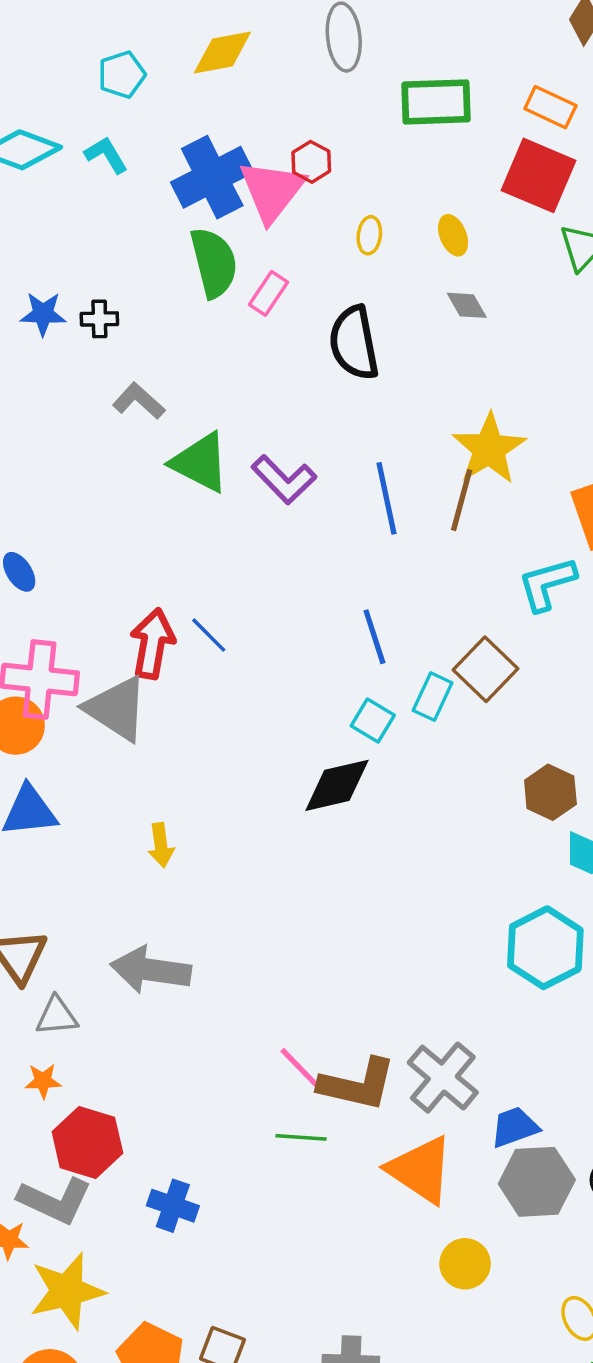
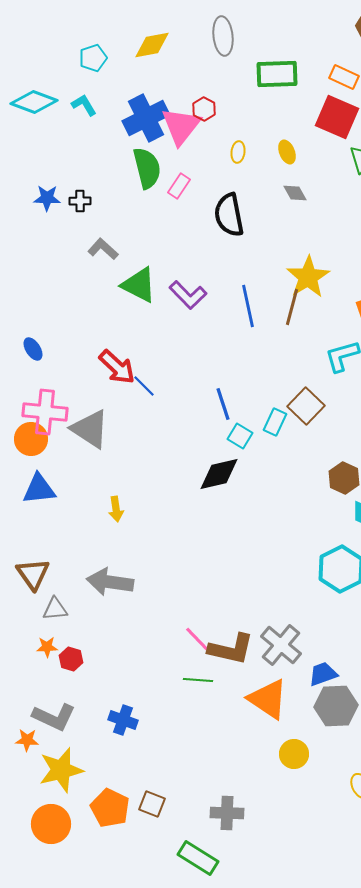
blue line: (374, 637) -> (223, 404), moved
red arrow: (152, 644) -> (117, 367), moved, turned 123
red hexagon: (87, 1142) -> (71, 659), moved, size x0.6

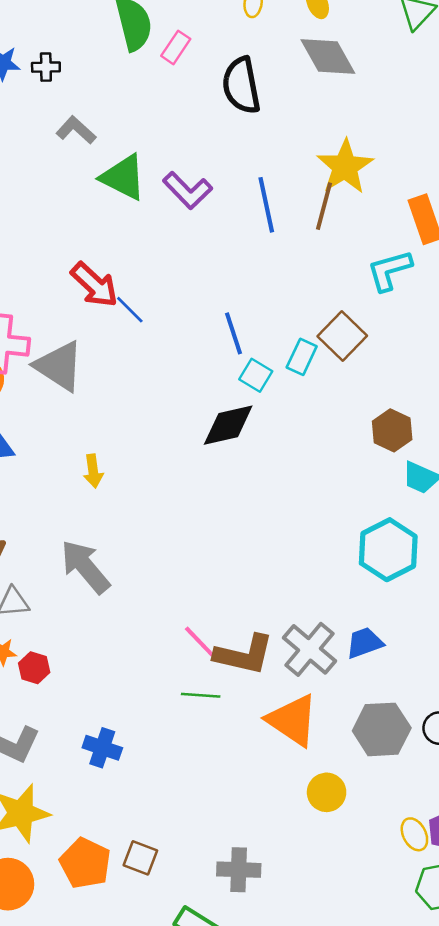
gray diamond: (295, 193) -> (328, 57), size x1.8
gray arrow: (110, 582) -> (85, 567), turned 42
blue trapezoid: (323, 674) -> (365, 643), moved

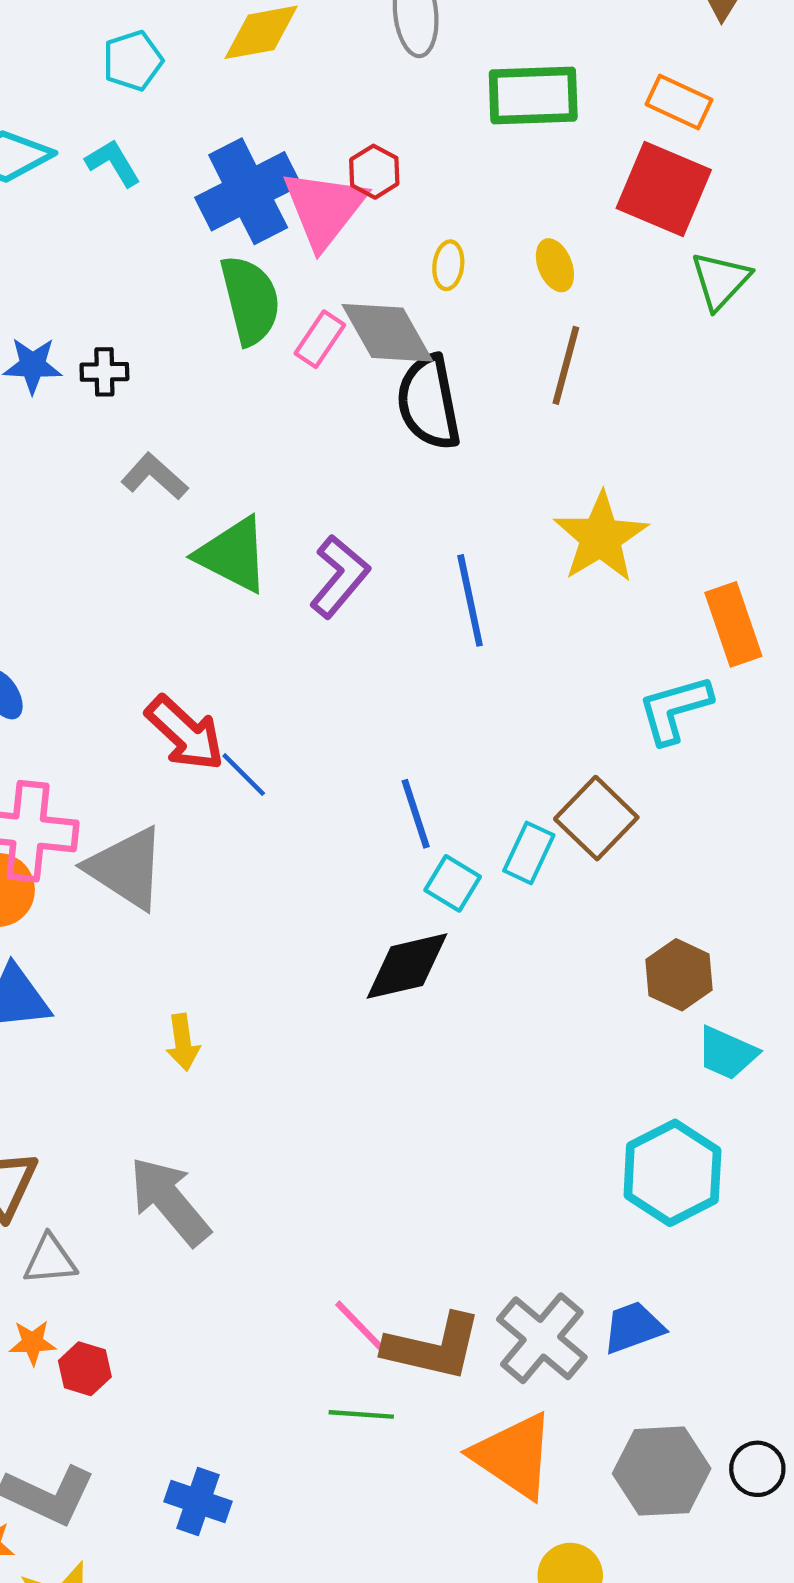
gray diamond: (328, 57) -> (387, 333), moved
purple L-shape: (188, 190) -> (339, 576), turned -96
brown line: (324, 206) -> (566, 365), moved

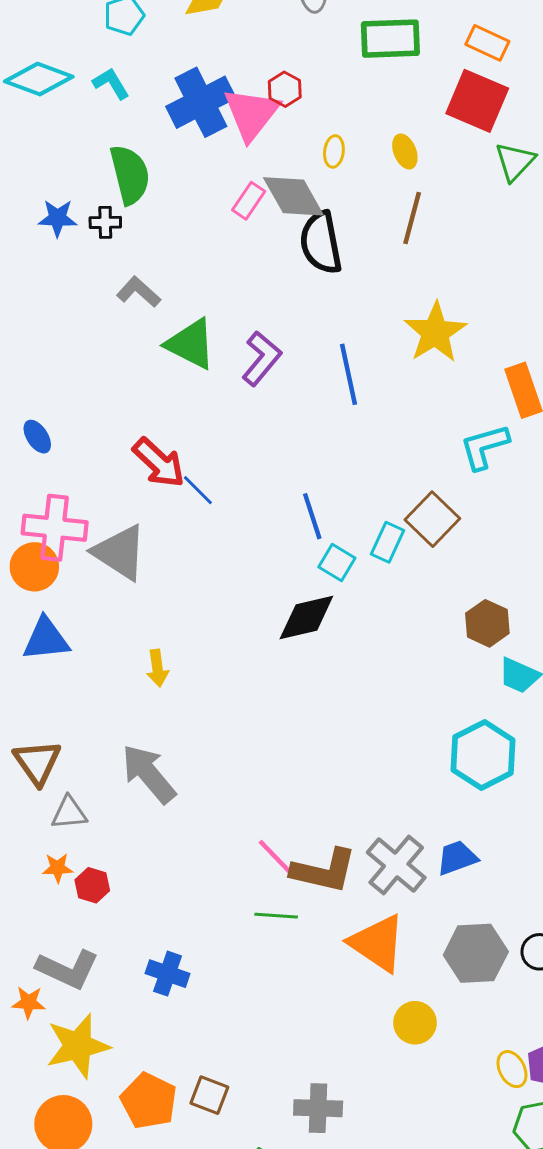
green semicircle: (250, 300) -> (130, 175), moved

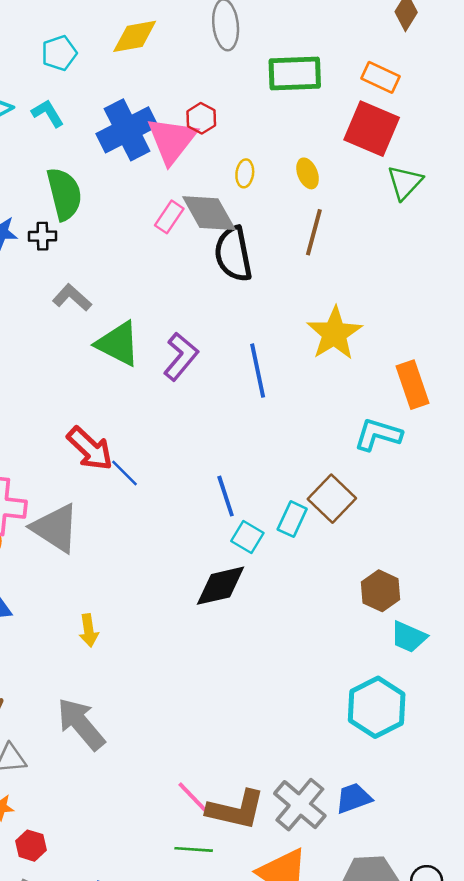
cyan L-shape: (484, 447) -> (378, 435), turned 33
red hexagon: (92, 885) -> (31, 846), moved

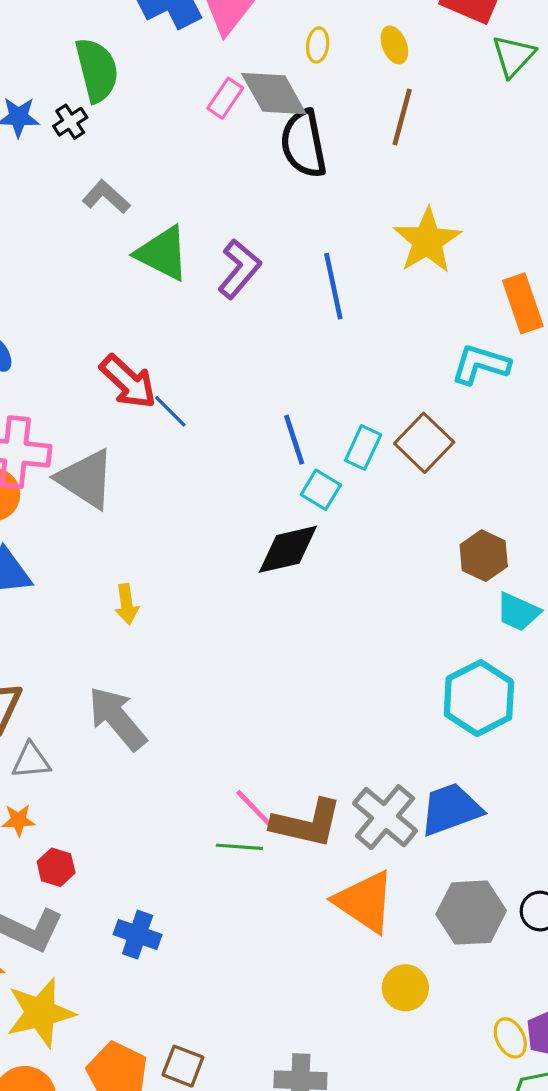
black cross: (43, 236) -> (70, 122), turned -32
cyan rectangle: (292, 519) -> (363, 447), moved
blue trapezoid: (354, 798) -> (451, 809), size x1.4
green line: (194, 849) -> (239, 847), moved

